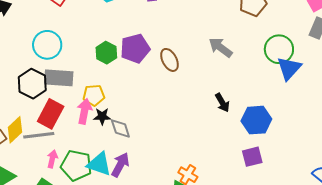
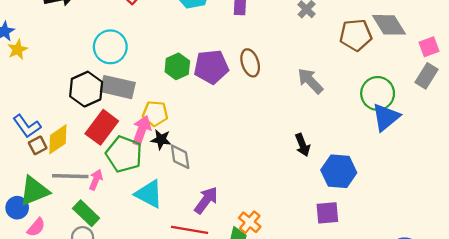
brown ellipse: (169, 60) -> (250, 63), moved
gray line: (39, 135) -> (70, 176), moved
green pentagon: (76, 165) -> (124, 154), moved
purple arrow: (120, 165) -> (206, 200), moved

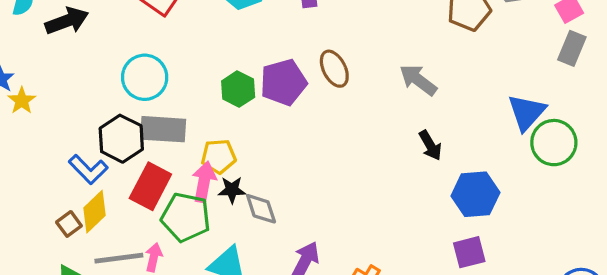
green circle: (378, 93) -> (554, 143), moved
blue L-shape: (27, 126) -> (88, 169), moved
black arrow: (303, 145) -> (430, 145), moved

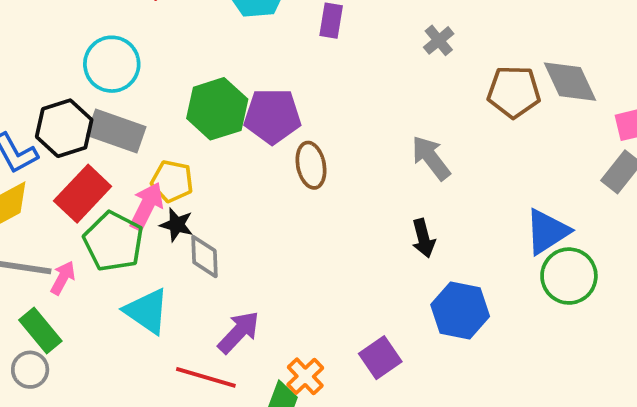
brown ellipse: (334, 69) -> (311, 165), moved
green hexagon: (238, 89) -> (217, 109), size x1.4
purple square: (469, 252) -> (380, 358), moved, turned -36

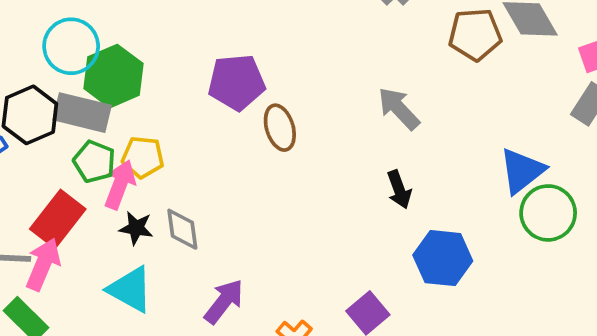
green hexagon: (217, 109) -> (113, 76), moved
red rectangle: (83, 194) -> (58, 219), moved
black star: (177, 225) -> (136, 228), moved
green pentagon: (114, 241) -> (94, 162), moved, size x0.7
pink arrow: (63, 278) -> (43, 264), size x1.5

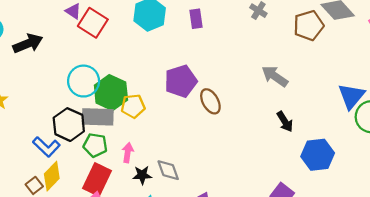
yellow pentagon: (143, 157) -> (133, 106), moved
green pentagon: (94, 162) -> (95, 145), moved
pink arrow: (120, 185) -> (128, 153), size x0.7

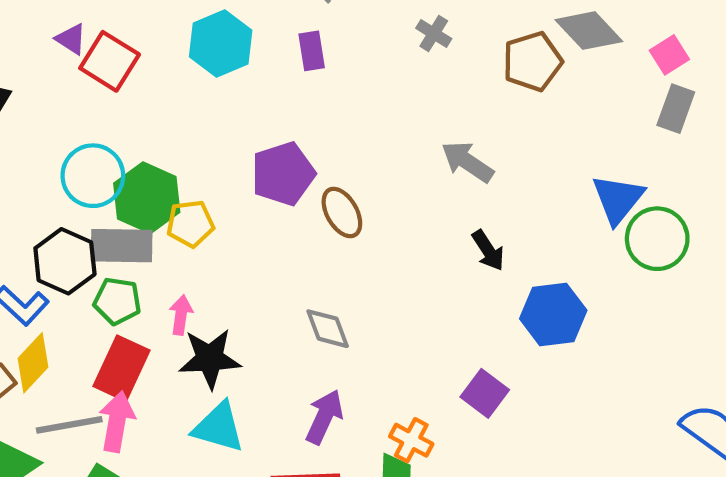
gray diamond: (168, 170) -> (328, 329), moved
black star: (142, 175) -> (210, 359), size x1.6

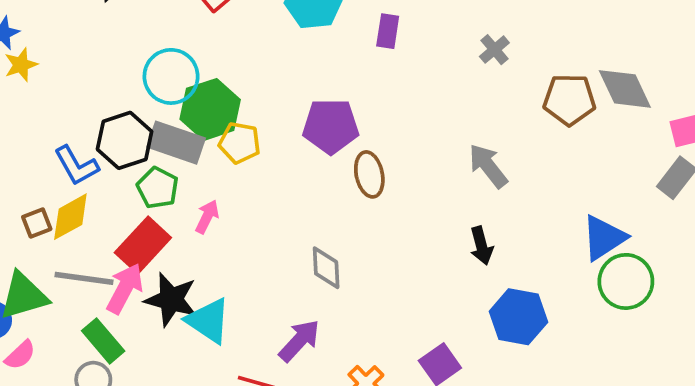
black star: (210, 359) -> (171, 300), moved

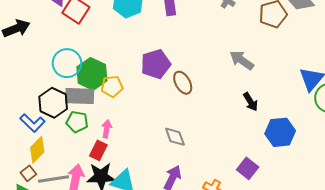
brown square: (37, 223) -> (28, 173), moved
red rectangle: (143, 245) -> (98, 150), moved, size x0.7

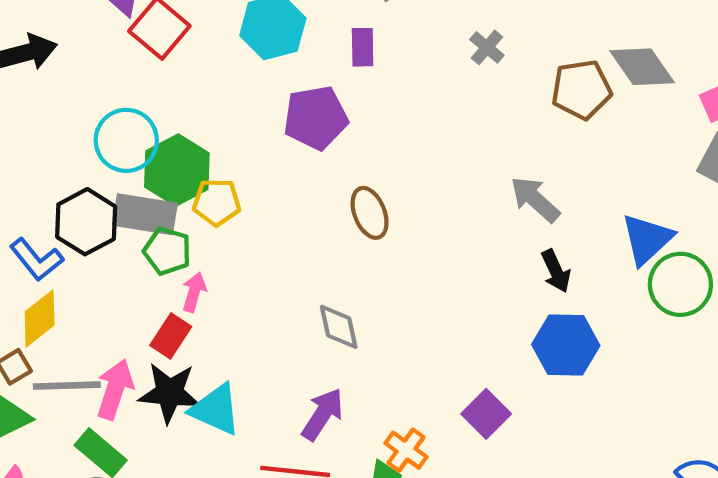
gray arrow: (242, 60) -> (535, 199), moved
purple pentagon: (156, 64) -> (316, 118), moved
black arrow: (251, 102) -> (556, 271), moved
green pentagon: (77, 122) -> (167, 251), moved

